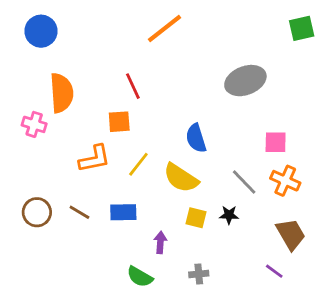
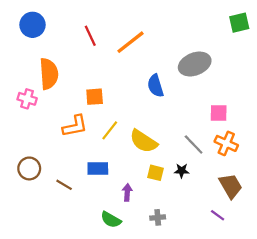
orange line: (164, 28) -> (130, 42), moved
red line: (133, 86) -> (90, 36), moved
blue semicircle: (196, 138) -> (155, 86), moved
brown line: (79, 212) -> (64, 185), moved

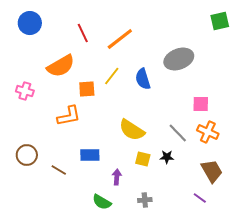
orange semicircle: (49, 74) -> (61, 66), moved, turned 64
yellow line: (110, 130) -> (112, 76), moved

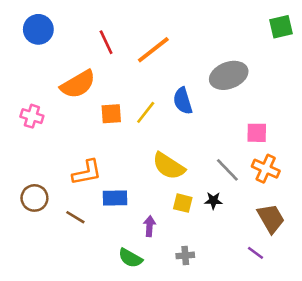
yellow line: (112, 76) -> (146, 112), moved
orange L-shape: (69, 116) -> (87, 172), moved

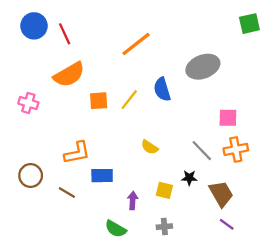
red line: (106, 42) -> (65, 34), moved
yellow semicircle: (169, 166) -> (150, 147), size x0.6
orange cross: (266, 169) -> (236, 149), turned -35
yellow square: (183, 203) -> (164, 190), moved
brown trapezoid: (271, 218) -> (221, 194), moved

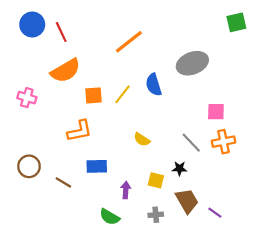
orange L-shape: (77, 153) -> (80, 131), moved
brown trapezoid: (221, 194) -> (187, 201), moved

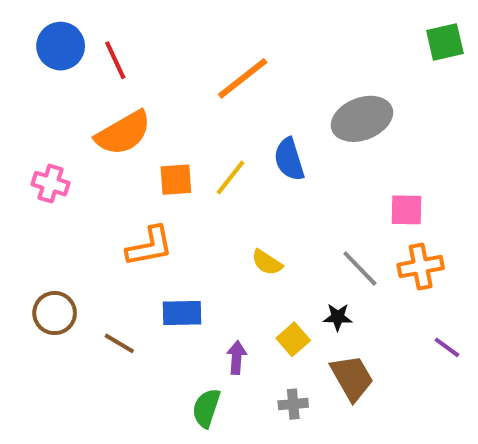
yellow square: (156, 180) -> (293, 339), turned 35
purple line: (215, 213) -> (447, 347), moved
green semicircle: (110, 217) -> (206, 408), turned 78

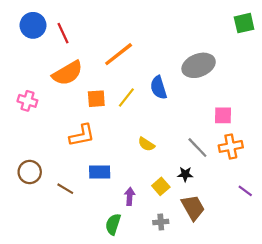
orange line: (243, 78) -> (119, 54), moved

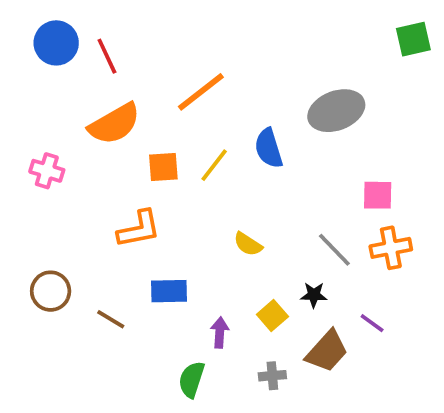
purple line: (245, 191) -> (372, 323), moved
brown trapezoid: (193, 208) -> (327, 351), turned 72

